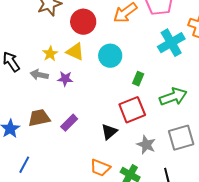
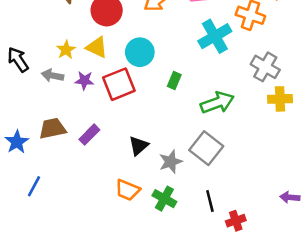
red square: (132, 110) -> (119, 84), moved
gray square: (181, 138) -> (206, 148), moved, turned -36
gray star: (146, 145) -> (171, 162), moved, turned 30

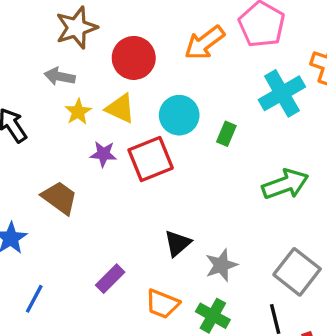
gray arrow: (52, 76) -> (60, 76), moved
green rectangle: (174, 80) -> (226, 134), moved
brown trapezoid: (52, 128) -> (60, 198), moved, turned 48
purple rectangle: (89, 135) -> (110, 279), moved
gray square: (206, 148) -> (297, 272), moved

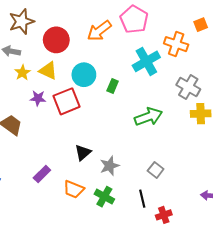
gray square: (297, 272) -> (156, 170), size x0.6

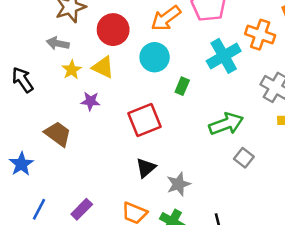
cyan circle: (84, 75) -> (155, 57), moved
red square: (67, 101) -> (145, 120), moved
gray square: (156, 170) -> (244, 158), moved
purple rectangle: (42, 174) -> (82, 209), moved

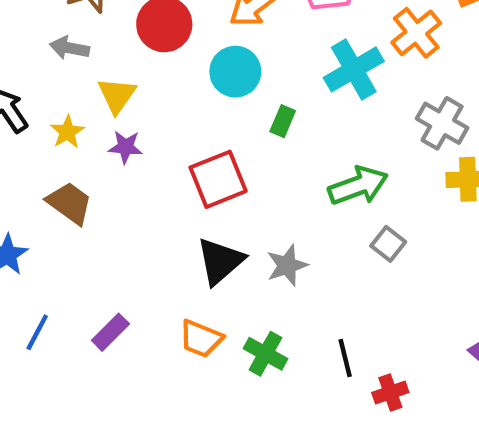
orange cross: (260, 35) -> (416, 33), turned 32
yellow triangle: (103, 67) -> (117, 95), moved, turned 40
yellow star: (72, 70) -> (67, 132), moved
black triangle: (146, 168) -> (220, 261), size x1.4
gray star: (178, 184) -> (287, 265), moved

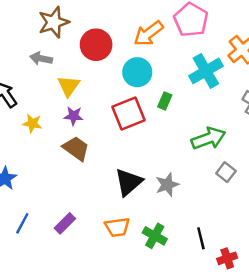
yellow star: (67, 132) -> (32, 123), moved, turned -30
red square: (218, 179) -> (129, 113), moved
brown trapezoid: (70, 203) -> (76, 148), moved
orange trapezoid: (201, 339) -> (117, 227), turned -30

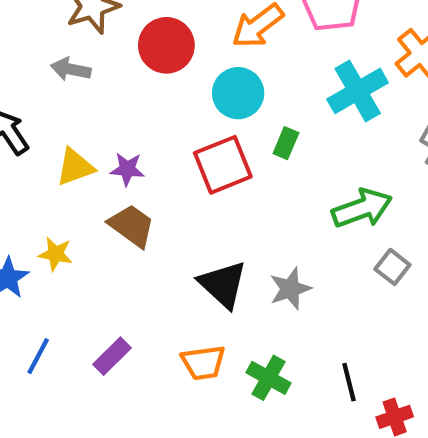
yellow triangle: (69, 86) -> (75, 167), moved, turned 35
yellow star: (32, 123) -> (56, 254), moved
black triangle: (129, 182) -> (223, 284), turned -36

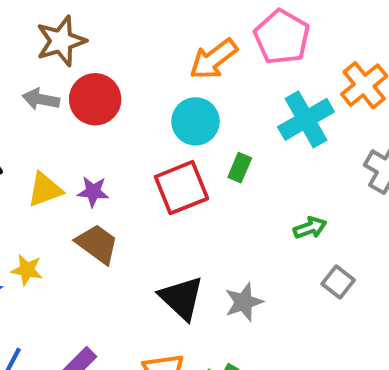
red circle: (166, 45) -> (95, 99), moved
green arrow: (362, 208) -> (310, 228), size x0.6

